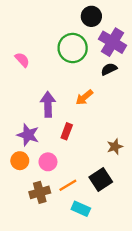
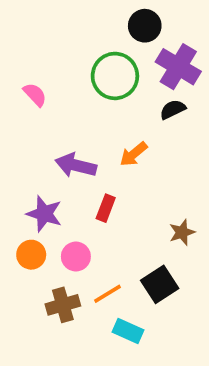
purple arrow: (48, 104) -> (76, 165), turned -75

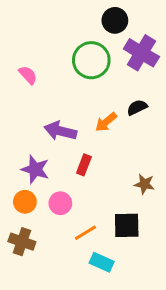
black semicircle: (173, 109) -> (137, 107), moved
brown star: (182, 232) -> (144, 184), turned 30
black square: (160, 284) -> (127, 225), turned 32
brown cross: (63, 305) -> (22, 242), moved, turned 35

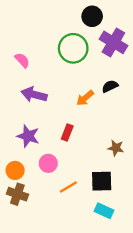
purple arrow: (60, 131) -> (34, 95), moved
orange circle: (25, 202) -> (15, 170), moved
cyan rectangle: (102, 262) -> (104, 211), moved

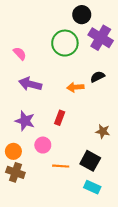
orange arrow: (85, 98) -> (75, 87), turned 35
black square: (102, 181) -> (90, 161), turned 30
orange line: (68, 187) -> (61, 166), turned 35

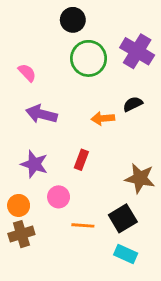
black circle: (82, 15) -> (73, 20), moved
brown star: (103, 131) -> (140, 178), size x1.5
black square: (90, 161) -> (123, 218), turned 30
brown cross: (15, 172) -> (21, 234), turned -36

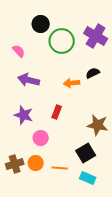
black circle: (73, 20) -> (41, 24), moved
orange circle: (19, 205) -> (36, 163), moved
orange line: (83, 225) -> (60, 168), moved

